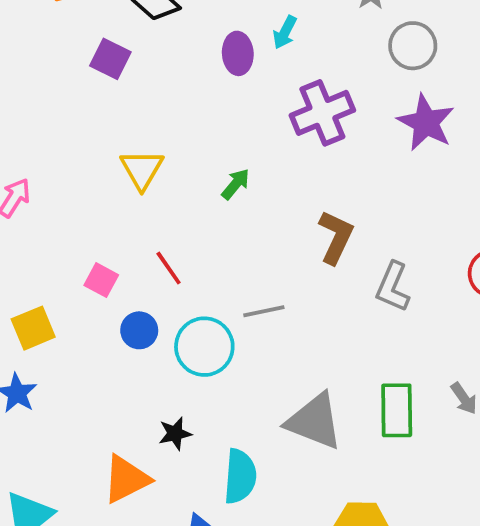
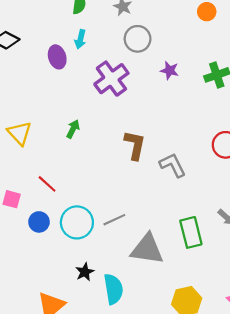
gray circle: (413, 46) -> (138, 39), moved
purple star: (426, 123) -> (170, 70), size x0.6
gray L-shape: (393, 287) -> (173, 165), turned 144
gray line: (264, 311) -> (114, 220), moved
black star: (175, 434) -> (85, 272), moved

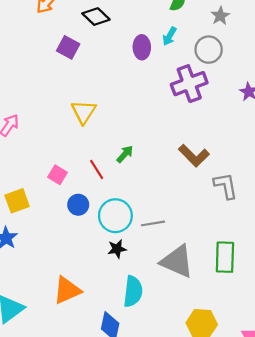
gray circle: (138, 39) -> (209, 50), moved
green arrow: (73, 129) -> (125, 154), moved
brown L-shape: (135, 145) -> (194, 156), turned 108
black star: (85, 272) -> (117, 249), moved

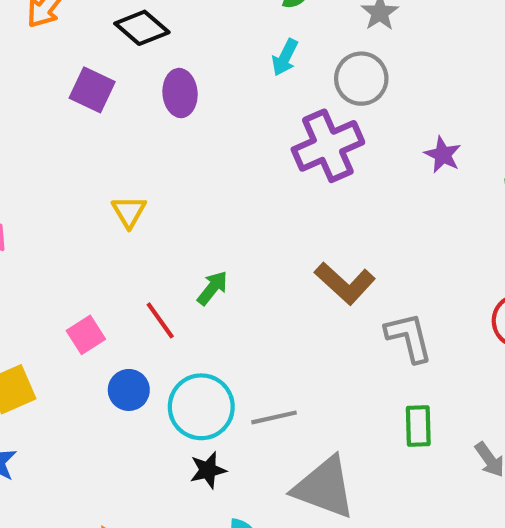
purple ellipse: (142, 47) -> (180, 93), moved
yellow triangle: (84, 112) -> (129, 212), size x0.7
pink square: (58, 175) -> (86, 335), turned 30
green rectangle: (225, 257) -> (418, 426), moved, size x0.7

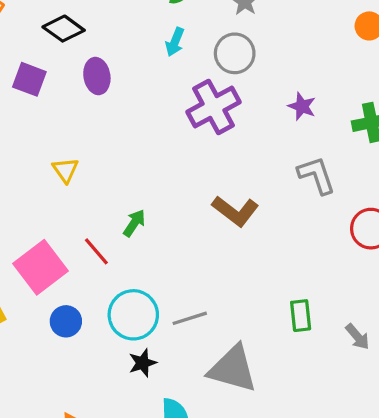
pink square: (86, 335) -> (40, 267), size x1.8
gray L-shape: (409, 337) -> (317, 175), moved
blue circle: (129, 390) -> (66, 321), moved

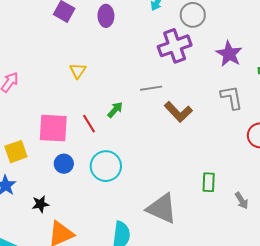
purple star: (302, 106) -> (229, 54), size x1.5
pink square: (40, 267) -> (53, 128), turned 32
gray line: (190, 318) -> (151, 88), moved
black star: (143, 363) -> (40, 204), moved

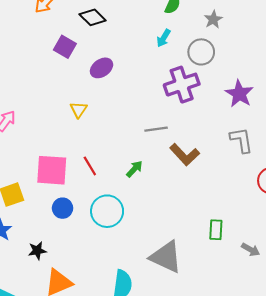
purple ellipse: (106, 16) -> (101, 68), moved, turned 55
green arrow: (115, 110) -> (134, 169), moved
gray arrow: (242, 201) -> (251, 250), turned -30

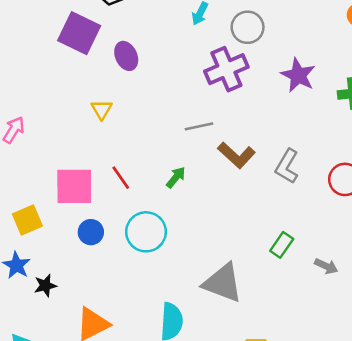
purple square: (65, 47) -> (79, 33), size x1.5
purple ellipse: (101, 68) -> (126, 56), turned -75
gray L-shape: (241, 140) -> (287, 166), moved, turned -136
green rectangle: (216, 230) -> (282, 245), turned 36
black star: (37, 251) -> (45, 286), moved

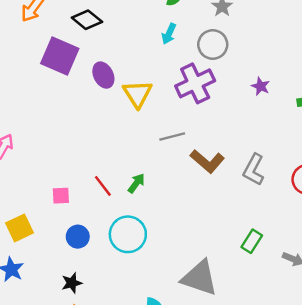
purple star: (298, 75) -> (261, 86), size x0.6
yellow triangle: (102, 109) -> (138, 94), moved, size x1.5
green arrow: (176, 177) -> (136, 183), moved
pink square: (74, 186) -> (61, 196), size x0.5
black star: (45, 286) -> (72, 283), moved

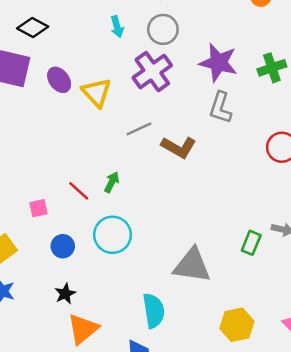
cyan arrow: (169, 34) -> (117, 27), turned -30
purple star: (261, 86) -> (218, 63), size x2.0
gray L-shape: (254, 170) -> (220, 108), moved
green rectangle: (252, 241) -> (251, 243), moved

